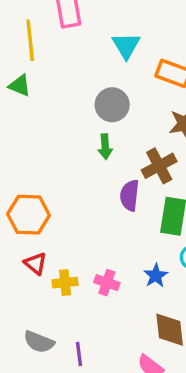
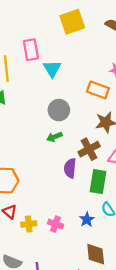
cyan triangle: (126, 45) -> (52, 69), moved
green arrow: (105, 147) -> (54, 137), turned 72

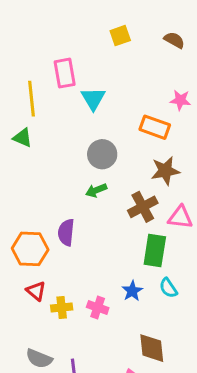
yellow square: (72, 22) -> (120, 36), size x0.6
purple semicircle: (70, 168) -> (66, 232), moved
blue star: (87, 220) -> (132, 291), moved

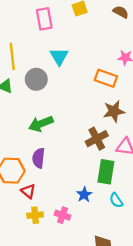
pink rectangle: (65, 73) -> (44, 19), moved
gray circle: (102, 154) -> (36, 79), moved
green arrow: (96, 190) -> (41, 124), moved, size x1.5
red triangle: (36, 291) -> (28, 191), moved
blue star: (132, 291) -> (84, 195), moved

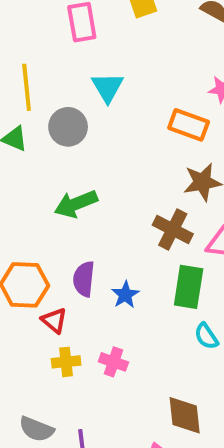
brown cross: (97, 139) -> (173, 230), turned -35
purple semicircle: (39, 158) -> (84, 279), moved
blue star: (84, 195) -> (125, 295), moved

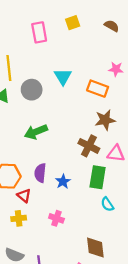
cyan triangle: (108, 87) -> (63, 77), moved
yellow cross: (66, 362) -> (19, 218), moved

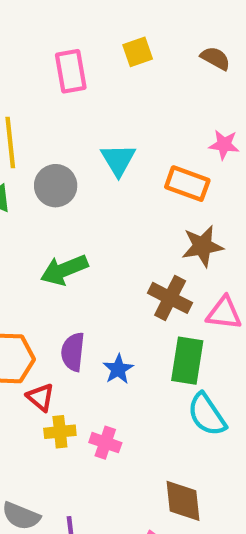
cyan semicircle: (107, 204) -> (207, 415), size x1.5
yellow cross: (19, 218) -> (60, 432), moved

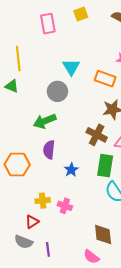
gray circle: (56, 186) -> (57, 91), moved
purple semicircle: (73, 352) -> (49, 150), moved
red triangle: (41, 397) -> (32, 222), moved, turned 48

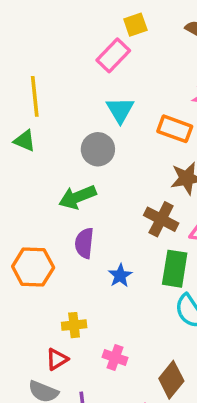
pink rectangle: (48, 24) -> (113, 55), moved, turned 54
pink cross: (65, 206) -> (115, 357), moved
brown diamond: (103, 234) -> (171, 380), turned 45

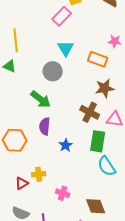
green arrow: (77, 197) -> (41, 99), turned -120
red triangle: (57, 359) -> (22, 183), moved
brown diamond: (171, 380) -> (96, 206), turned -60

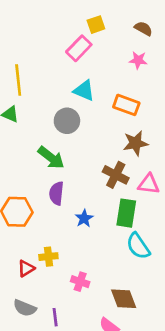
pink star: (115, 41) -> (138, 60), moved
cyan triangle: (66, 48) -> (84, 90), turned -36

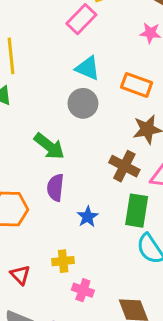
gray circle: (67, 121) -> (83, 103), moved
yellow cross: (48, 257) -> (63, 261), moved
red triangle: (26, 268) -> (20, 275), turned -42

